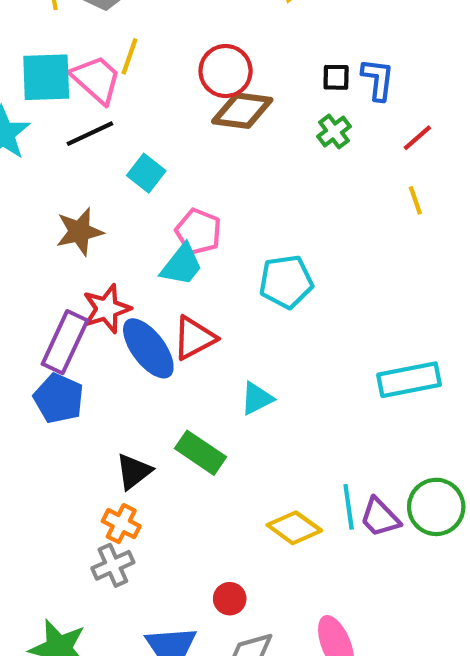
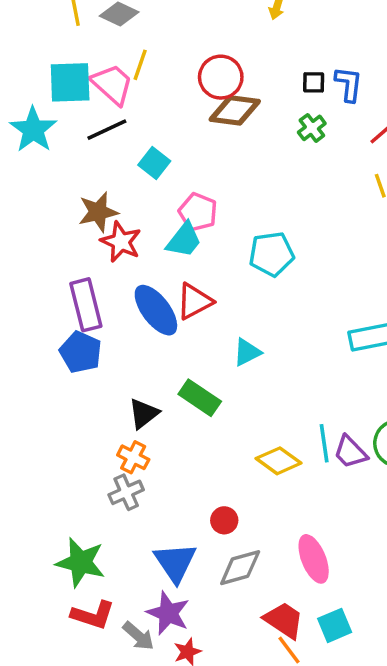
red star: (107, 309) -> (121, 242), moved, turned -30
purple rectangle: (65, 342) -> (86, 305), turned -39

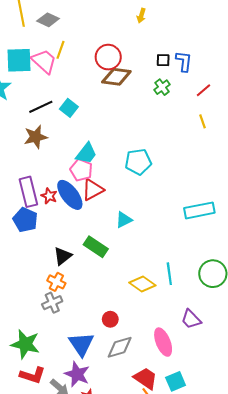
black line: (107, 130) -> (41, 107), moved
pink pentagon: (198, 212) -> (81, 170), moved
red star: (121, 242) -> (49, 196), moved, size x0.7
purple trapezoid: (350, 452) -> (191, 319), moved

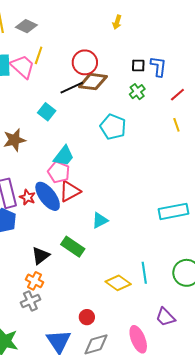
black line: (41, 107) -> (72, 88), moved
cyan pentagon: (138, 162) -> (113, 127), moved, turned 30

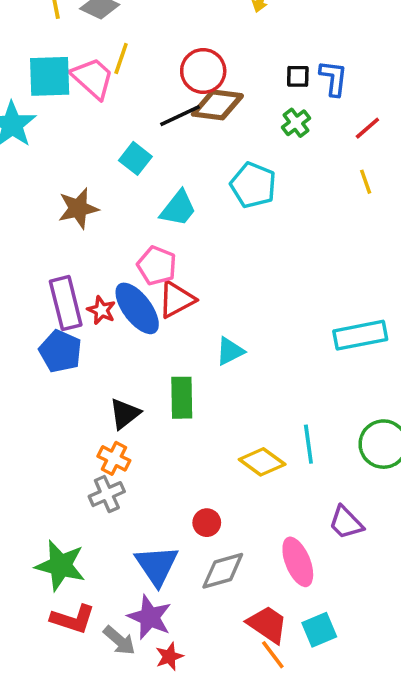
cyan trapezoid: (64, 156) -> (178, 208), moved
green rectangle: (73, 247) -> (182, 398), turned 55

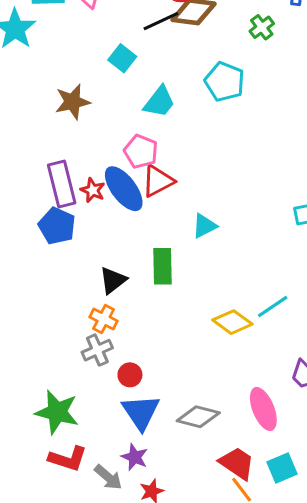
cyan line: (308, 444) -> (273, 307), turned 64
red circle: (207, 523) -> (130, 375), moved
gray diamond: (223, 571) -> (198, 417), turned 30
purple star: (150, 617) -> (135, 457), size x0.7

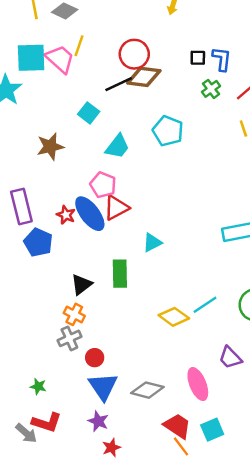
green cross: (262, 27) -> (211, 89), moved
purple rectangle: (62, 184) -> (21, 206), moved
green star: (57, 412) -> (38, 386), size x0.5
gray arrow: (108, 477) -> (26, 433), moved

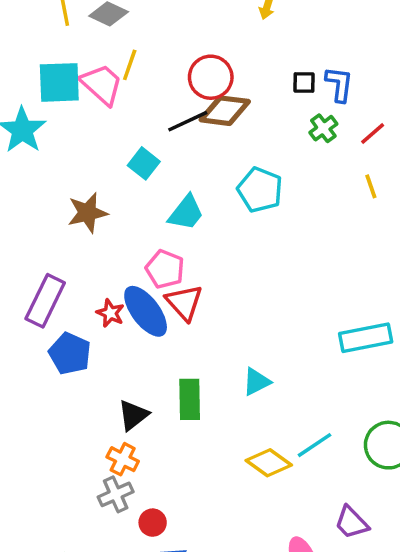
purple rectangle: (21, 206) -> (45, 301), turned 40
red triangle: (116, 208) -> (184, 303), turned -44
cyan triangle: (152, 242) -> (256, 382), moved

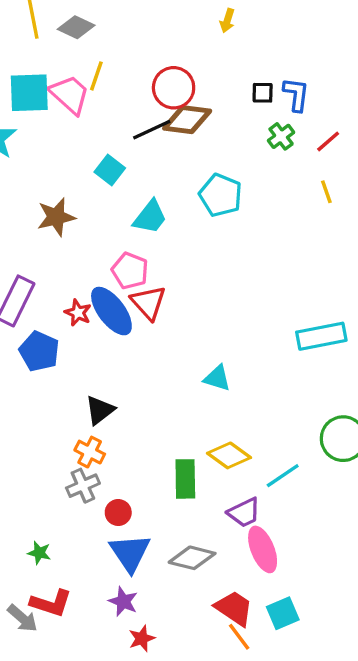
cyan triangle: (256, 382) -> (217, 378), turned 44
green rectangle: (190, 399) -> (185, 479), moved
cyan line: (315, 445) -> (283, 476), moved
purple trapezoid: (351, 523) -> (244, 513), moved, turned -72

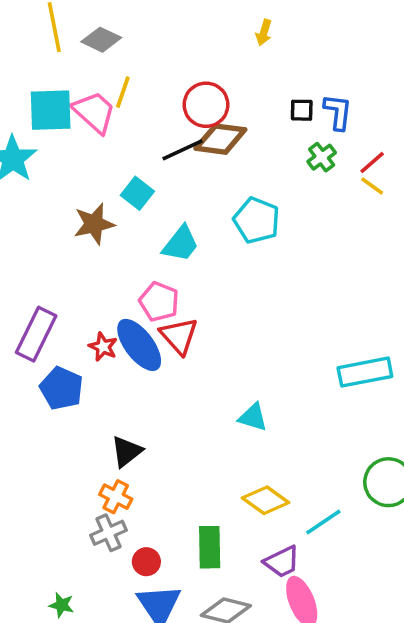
yellow line: (326, 192) -> (372, 186), moved, turned -35
brown star: (56, 217) -> (94, 224), moved
green rectangle: (185, 479) -> (210, 547), moved

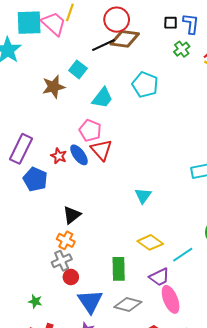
blue ellipse: (139, 345) -> (79, 155), size x0.7
cyan triangle: (253, 417) -> (143, 196), turned 48
red circle: (146, 562) -> (71, 277), moved

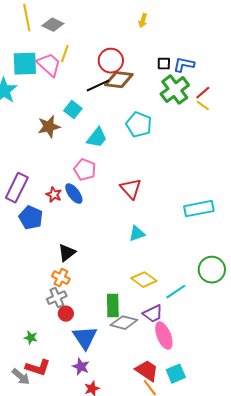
blue L-shape: (191, 24) -> (184, 65), turned -85
green cross: (182, 49) -> (175, 90), size x1.8
red triangle: (101, 150) -> (131, 189), moved
cyan triangle: (143, 196) -> (137, 234), turned 36
gray diamond: (128, 304) -> (124, 323), moved

